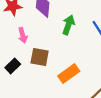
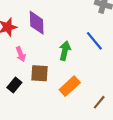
green arrow: (68, 25) -> (65, 51), moved

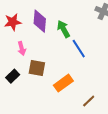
blue line: (94, 41) -> (79, 49), moved
green arrow: (65, 51) -> (63, 29), moved, turned -48

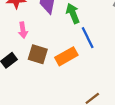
orange rectangle: (63, 83) -> (66, 56), moved

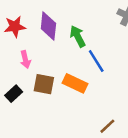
orange rectangle: (66, 56) -> (75, 83), turned 60

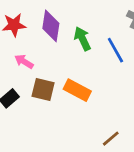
pink arrow: (25, 59) -> (24, 62), turned 133
blue line: (96, 61) -> (115, 50), moved

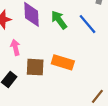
pink arrow: (24, 62) -> (15, 47), turned 56

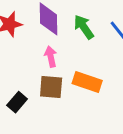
pink arrow: (15, 47) -> (51, 57), moved

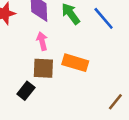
black rectangle: (17, 102) -> (26, 91), moved

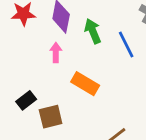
brown square: (43, 68) -> (51, 117), moved, turned -30

